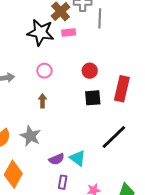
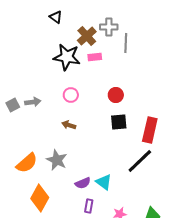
red rectangle: (122, 89) -> (150, 130), moved
brown arrow: (42, 101) -> (69, 125), turned -72

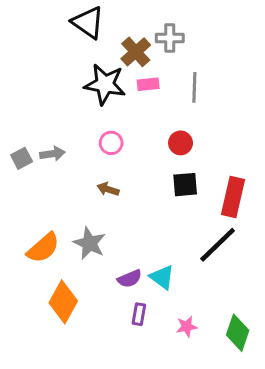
black triangle: (56, 17) -> (88, 23), size x1.6
gray line: (126, 43) -> (194, 87), moved

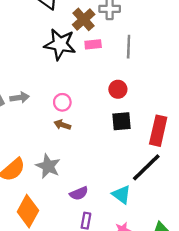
pink circle: (111, 143) -> (62, 102), moved
cyan triangle: (162, 277) -> (121, 195), moved

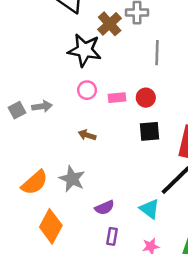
pink rectangle: (93, 44) -> (117, 98), moved
pink circle: (62, 102) -> (87, 90), moved

